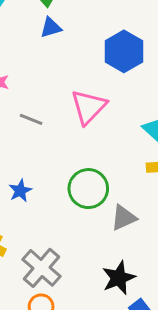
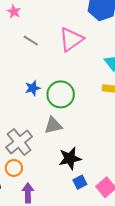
blue star: (20, 191) -> (33, 88), moved
gray triangle: (124, 218) -> (53, 125), moved

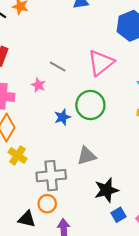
pink star: (14, 12) -> (38, 85), moved
green circle: (61, 94) -> (90, 105), moved
gray cross: (19, 142) -> (51, 176), turned 36

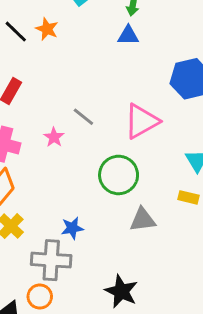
blue star: (62, 117) -> (72, 228), moved
gray triangle: (87, 156) -> (143, 220), moved
black star: (106, 190) -> (121, 291), turned 30

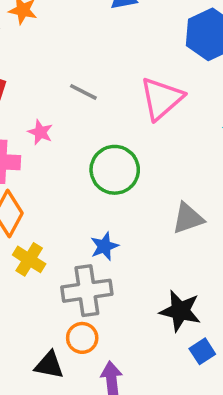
gray line: (83, 117) -> (83, 92), moved
pink star: (54, 137) -> (40, 132), moved
green circle: (119, 175) -> (115, 170), moved

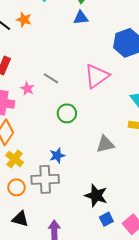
gray line: (83, 92) -> (51, 78), moved
green circle: (115, 170) -> (67, 113), size x0.7
orange circle: (82, 338) -> (16, 187), moved

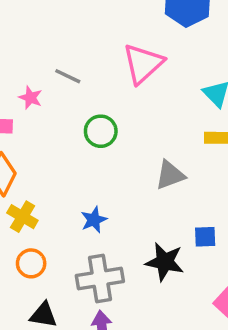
blue star: (57, 156) -> (94, 220), moved
gray cross: (45, 179) -> (100, 279), moved
blue square: (106, 219) -> (205, 237), moved, turned 32

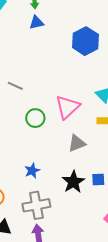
pink triangle: (143, 64) -> (67, 107), moved
black star: (165, 262) -> (73, 182), moved, turned 30

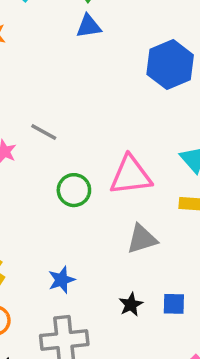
pink triangle: (67, 107) -> (131, 175), turned 32
black star: (73, 182) -> (131, 305), size x0.6

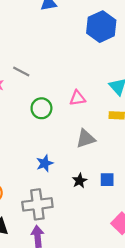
pink triangle: (131, 175) -> (77, 98), size x0.6
blue star: (62, 280) -> (45, 163), moved

